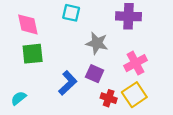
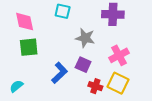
yellow square: (134, 95) -> (118, 83), turned -30

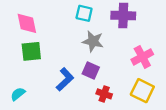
cyan square: (63, 11) -> (84, 13), moved
pink cross: (119, 55) -> (142, 57), moved
yellow square: (118, 83) -> (142, 91), moved

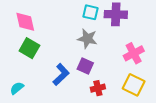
cyan square: (84, 13) -> (91, 12), moved
green square: (31, 51) -> (29, 48), turned 36
red cross: (104, 94) -> (98, 88), turned -32

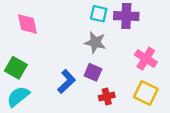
green square: (29, 48) -> (16, 68), moved
pink cross: (134, 53) -> (146, 59), turned -30
cyan semicircle: (17, 88) -> (18, 96), size x1.5

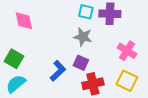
red cross: (107, 96) -> (93, 84), size x1.5

